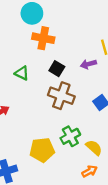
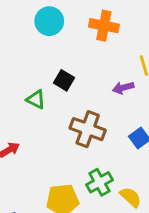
orange cross: (43, 38) -> (104, 26), moved
black square: (57, 69) -> (64, 80), moved

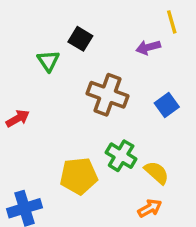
green triangle: (36, 100) -> (48, 61), turned 30
green cross: (99, 182) -> (121, 156), turned -30

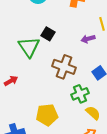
green triangle: (48, 61) -> (29, 47), size x1.6
green cross: (121, 156) -> (80, 94), moved, turned 36

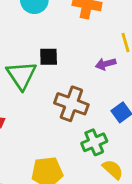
black square: (48, 34) -> (49, 57), turned -32

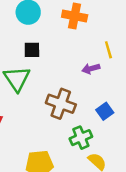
black square: (49, 57) -> (32, 50), moved

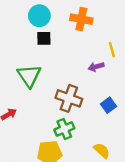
black square: (32, 50) -> (44, 38), moved
green cross: (81, 138) -> (64, 129), moved

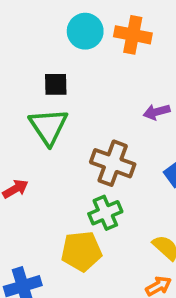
cyan circle: (39, 16) -> (85, 31), moved
black square: (44, 38) -> (56, 84), moved

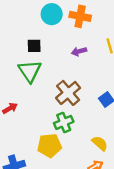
purple arrow: (157, 112) -> (79, 51), moved
brown cross: (113, 163) -> (68, 93), turned 30

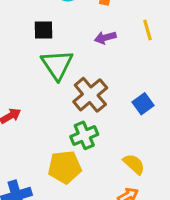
green triangle: (30, 71) -> (57, 65), moved

